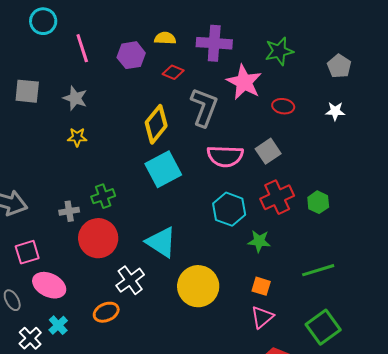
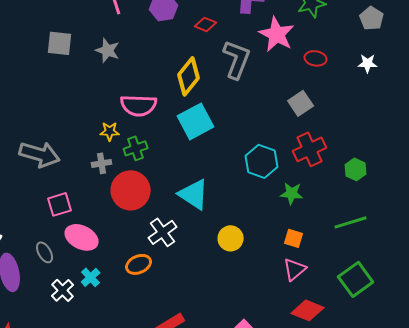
yellow star: (77, 137) -> (110, 131), moved
pink semicircle: (225, 156) -> (139, 105), moved
green hexagon: (318, 202) -> (356, 169), moved
yellow circle: (198, 286) -> (231, 238), size x0.6

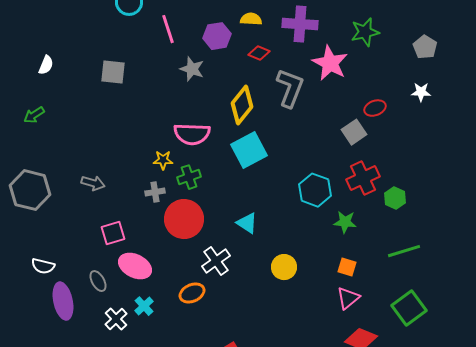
gray star: (108, 50) -> (192, 69), moved
red ellipse: (316, 58) -> (375, 108), moved, turned -30
gray arrow: (40, 154) -> (93, 183), size x0.6
green hexagon: (356, 169) -> (395, 198), moved
cyan triangle: (194, 194) -> (247, 223), size x0.7

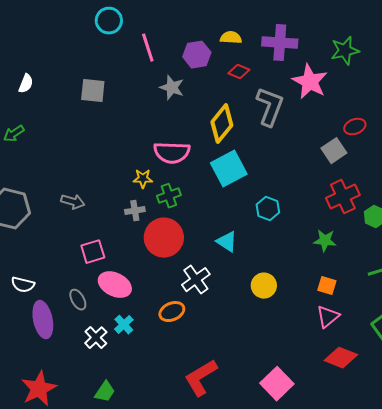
cyan hexagon: (315, 190) -> (268, 209), moved, size x0.7

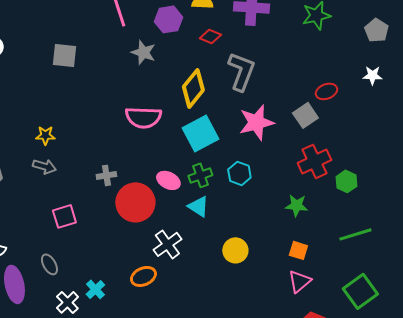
pink star: (310, 82) -> (256, 122), moved, turned 30
yellow star: (143, 179) -> (45, 135), moved
green cross: (169, 196) -> (200, 175), moved
pink ellipse: (115, 285) -> (168, 180), moved, size x0.7

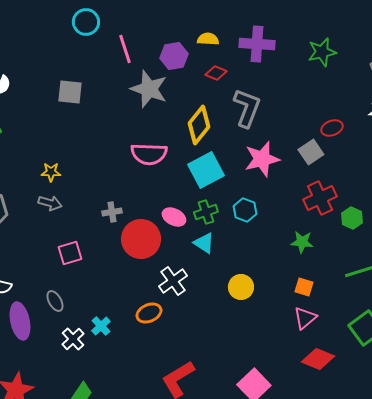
gray star: (143, 52) -> (149, 89), size x1.5

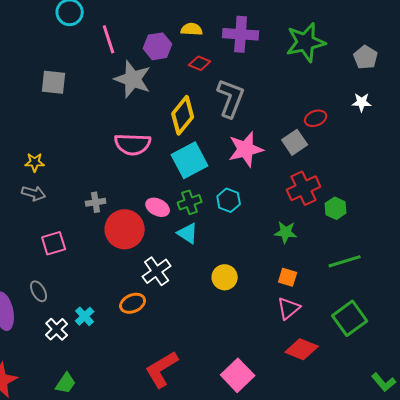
green star: (322, 52) -> (306, 42), size x1.4

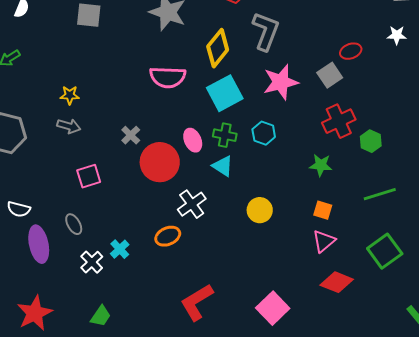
gray cross: (96, 202) -> (131, 135), turned -36
green cross: (190, 202) -> (225, 135), turned 30
pink ellipse: (158, 207) -> (193, 140), turned 40

